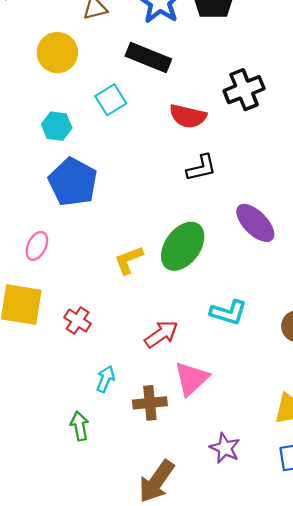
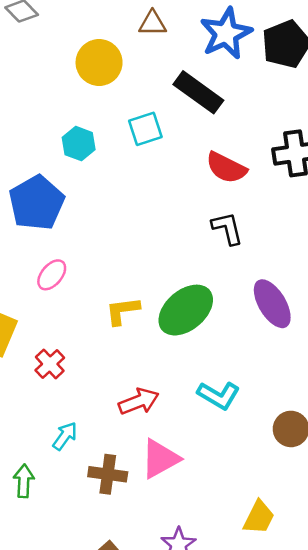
black L-shape: (201, 168) -> (227, 228), turned -104
blue pentagon: (73, 182) -> (37, 203), moved
pink ellipse: (37, 246) -> (52, 275), moved

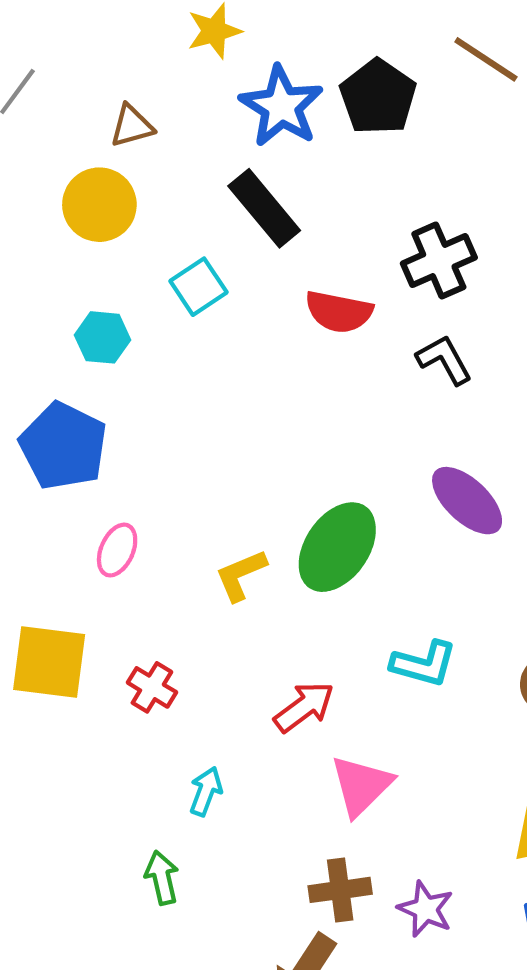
brown triangle: (152, 23) -> (132, 126), moved
black rectangle: (198, 92) -> (264, 208), turned 30
black L-shape: (227, 228) -> (444, 360), moved
brown cross: (108, 474) -> (340, 890), moved

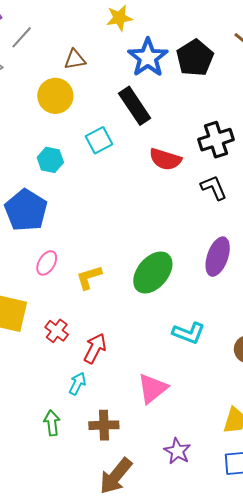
purple ellipse: (467, 501) -> (218, 257), turned 60
yellow L-shape: (241, 575) -> (89, 277), moved
red arrow: (304, 707) -> (95, 348), moved, turned -32
brown cross: (340, 890) -> (104, 425), moved

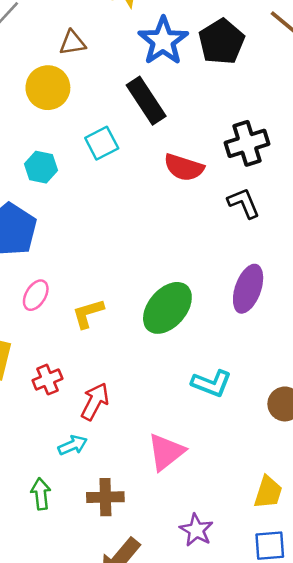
red cross: (57, 331) -> (47, 380), turned 30
cyan arrow: (77, 384) -> (73, 445), turned 40

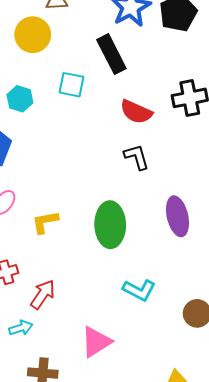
cyan square: (102, 143) -> (71, 85), turned 32
black L-shape: (244, 203) -> (137, 157), moved
purple ellipse: (248, 289) -> (177, 216), turned -39
green ellipse: (167, 308) -> (110, 225), turned -48

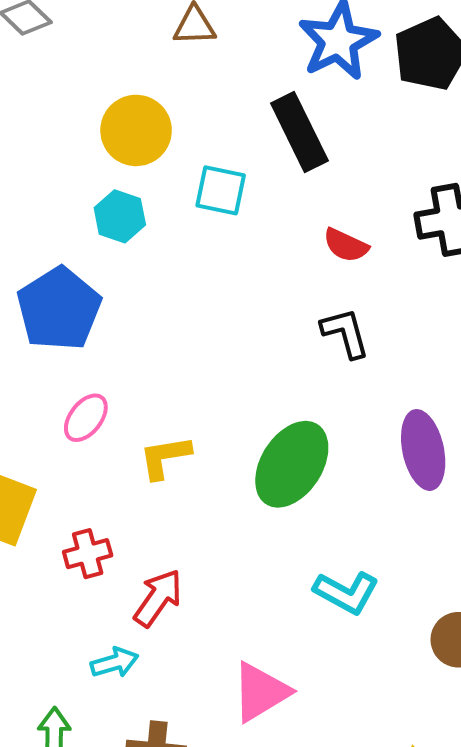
yellow circle: (33, 35) -> (136, 130), moved
red semicircle: (136, 112) -> (346, 245), size x0.7
green ellipse: (110, 225) -> (292, 464), turned 33

